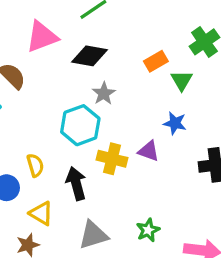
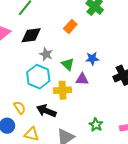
green triangle: (182, 80) -> (68, 64), moved
black arrow: (76, 183) -> (46, 111), turned -36

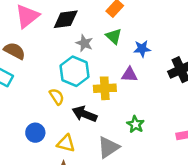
green triangle: (68, 64) -> (114, 36), moved
yellow semicircle: (20, 108) -> (57, 97), moved
green star: (96, 125) -> (135, 124), moved

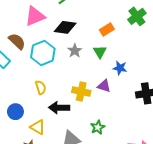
cyan hexagon: (74, 71) -> (43, 53), moved
black arrow: (85, 114) -> (59, 108), turned -36

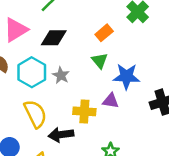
gray star: (75, 51) -> (61, 75), moved
blue star: (120, 68) -> (126, 76), size x1.5
yellow semicircle: (41, 87) -> (35, 114), size x1.6

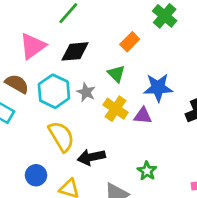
green triangle: (100, 61) -> (116, 74), moved
yellow cross: (84, 111) -> (116, 109), moved, turned 35

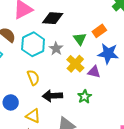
orange rectangle: (130, 42) -> (99, 31), moved
yellow semicircle: (61, 136) -> (33, 78), size x0.7
green star: (147, 171) -> (85, 97), moved

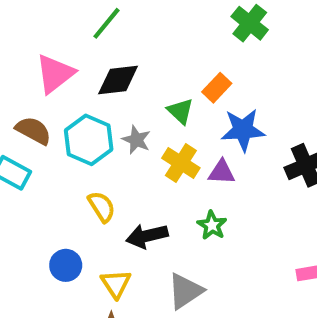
yellow triangle: (33, 116) -> (116, 284), turned 42

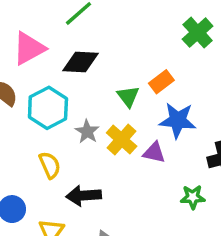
gray star: (136, 140) -> (87, 132), moved
green star: (212, 225) -> (193, 197), moved, turned 30

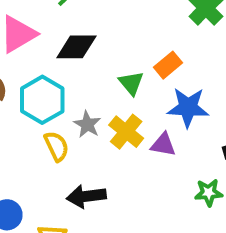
yellow semicircle: (50, 165) -> (56, 146), moved

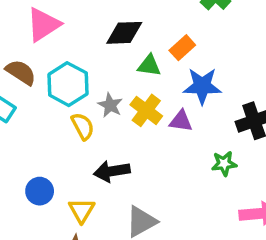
black diamond: (76, 47) -> (124, 33), moved
green triangle: (131, 83) -> (149, 66), turned -40

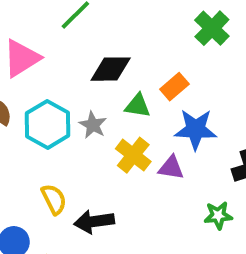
gray star: (110, 105) -> (93, 125), moved
yellow semicircle: (83, 126) -> (54, 199), moved

